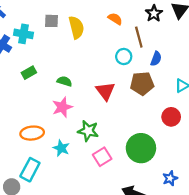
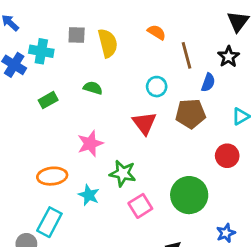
black star: (154, 13) -> (229, 57), moved
cyan circle: (124, 57) -> (157, 87), moved
green semicircle: (64, 81) -> (93, 88), moved

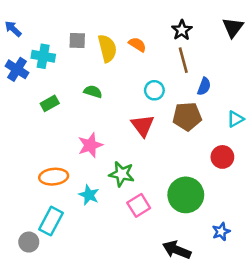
orange semicircle: (157, 32) -> (137, 44), moved
black star: (229, 57) -> (182, 30), moved

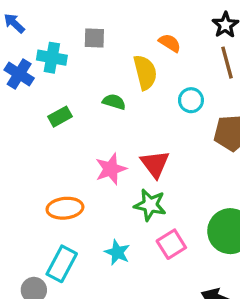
yellow semicircle: (107, 48) -> (145, 72), moved
red triangle: (143, 126) -> (155, 164), moved
cyan star: (89, 195) -> (117, 252), moved

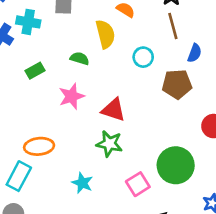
red triangle: (155, 164) -> (113, 110), turned -35
pink star: (111, 169) -> (71, 96), moved
pink square: (171, 244) -> (138, 184), moved
cyan rectangle: (62, 264) -> (19, 176), moved

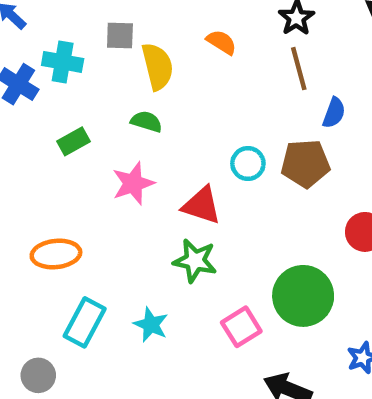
yellow semicircle: (105, 34) -> (157, 66), moved
cyan circle: (143, 57) -> (248, 164), moved
orange ellipse: (39, 146) -> (56, 254), moved
cyan rectangle: (19, 176) -> (85, 322), moved

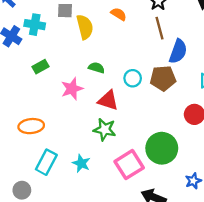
blue semicircle: (334, 113) -> (178, 51), size x1.5
green semicircle: (146, 122) -> (96, 68), moved
pink square: (241, 327) -> (129, 165), size x1.4

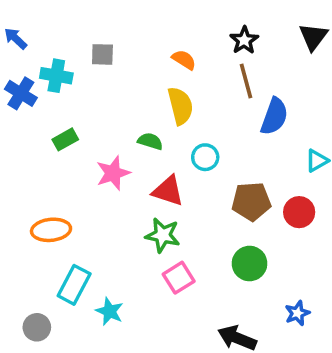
yellow semicircle: (85, 27) -> (180, 106), moved
brown pentagon: (163, 78) -> (251, 201), moved
green circle: (162, 148) -> (250, 264), size x0.7
cyan star: (81, 163) -> (110, 311), moved
pink square: (129, 165) -> (179, 278), moved, size x0.7

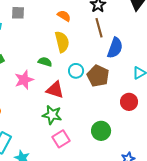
brown pentagon: (251, 201) -> (98, 76), moved, turned 30

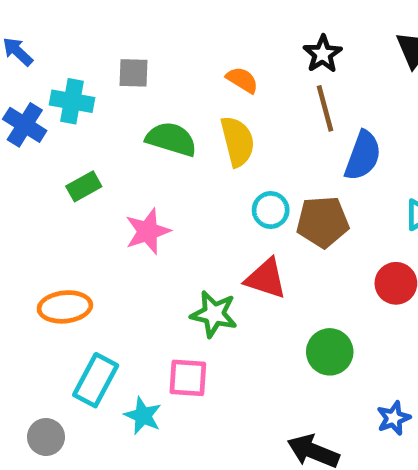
green semicircle: (45, 62) -> (171, 139), moved, size x1.5
brown pentagon: (98, 76) -> (323, 222), turned -30
red triangle: (55, 90) -> (266, 279), moved
pink square: (61, 139) -> (188, 378), moved, turned 36

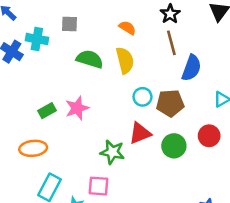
green rectangle: (84, 186) -> (47, 111), moved
red triangle: (266, 279) -> (140, 133), turned -40
green circle: (330, 352) -> (174, 146), moved

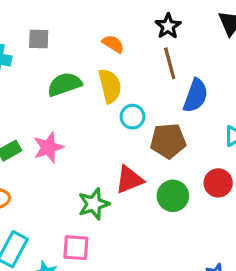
green semicircle: (90, 59) -> (65, 84), turned -36
cyan circle: (142, 97) -> (132, 117), moved
green star: (112, 152) -> (94, 204), turned -30

